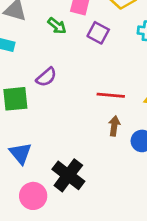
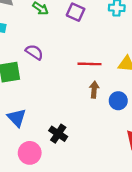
purple semicircle: (46, 77) -> (34, 52), turned -102
black cross: (68, 175) -> (58, 134), size x0.7

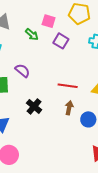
black cross: (58, 134) -> (34, 106), moved

